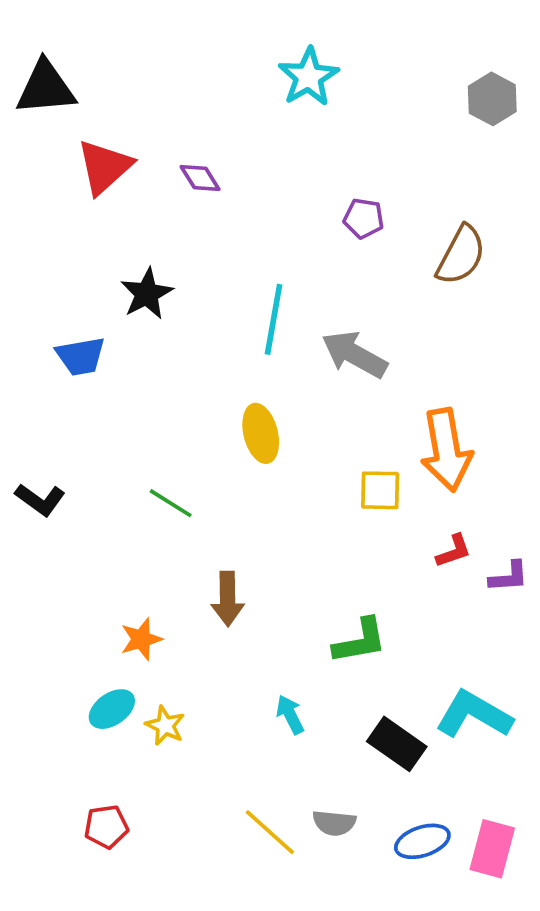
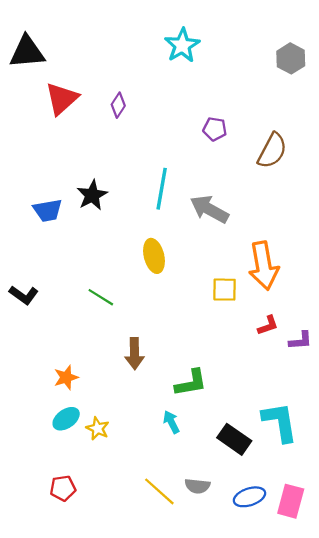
purple diamond: (200, 178) -> (118, 105), turned 65
black star: (147, 294) -> (92, 195), moved
orange star: (141, 639) -> (66, 377), moved
green L-shape: (360, 641) -> (191, 383), moved
cyan L-shape: (474, 715) -> (280, 422), turned 51

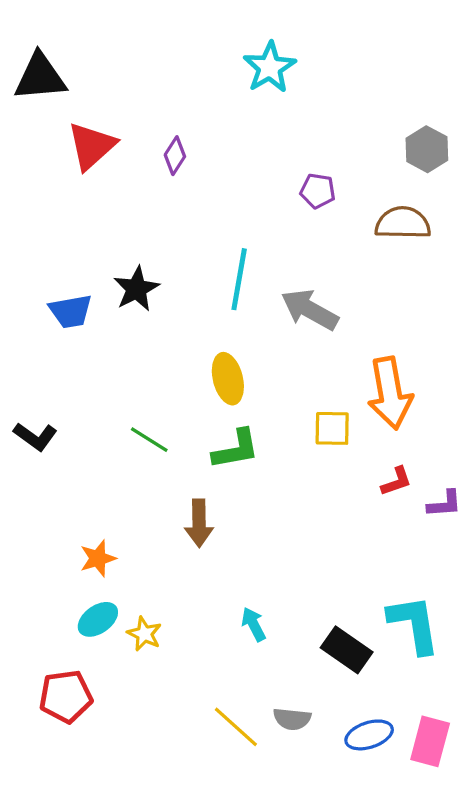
gray hexagon: (291, 58) -> (427, 149), moved
brown semicircle: (272, 151) -> (403, 223), turned -117
green L-shape: (191, 383) -> (236, 449), moved
red pentagon: (63, 488) -> (66, 696), moved, size x1.4

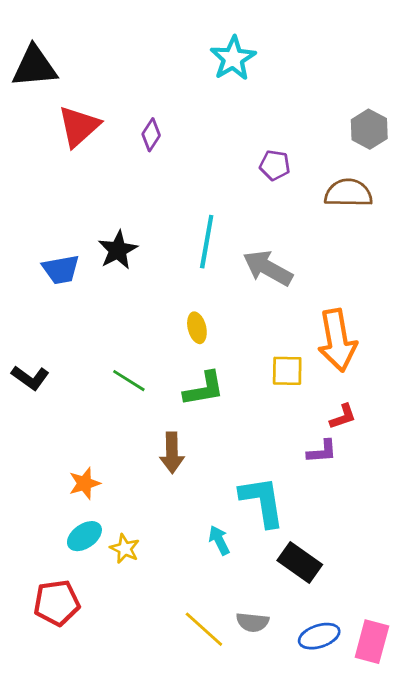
yellow ellipse: (228, 379) -> (197, 328), size x0.7
purple L-shape: (444, 504) -> (322, 451), moved
cyan L-shape: (414, 624) -> (262, 501), moved

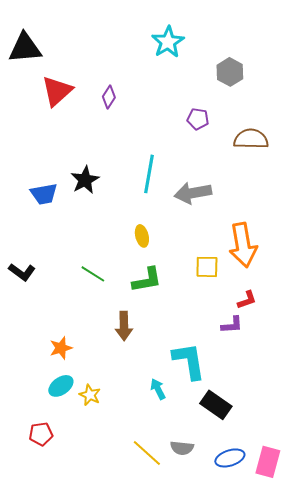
gray hexagon: (369, 129) -> (230, 72), moved
gray arrow: (268, 268) -> (193, 193), turned -39
red pentagon: (57, 603) -> (41, 434), size x0.7

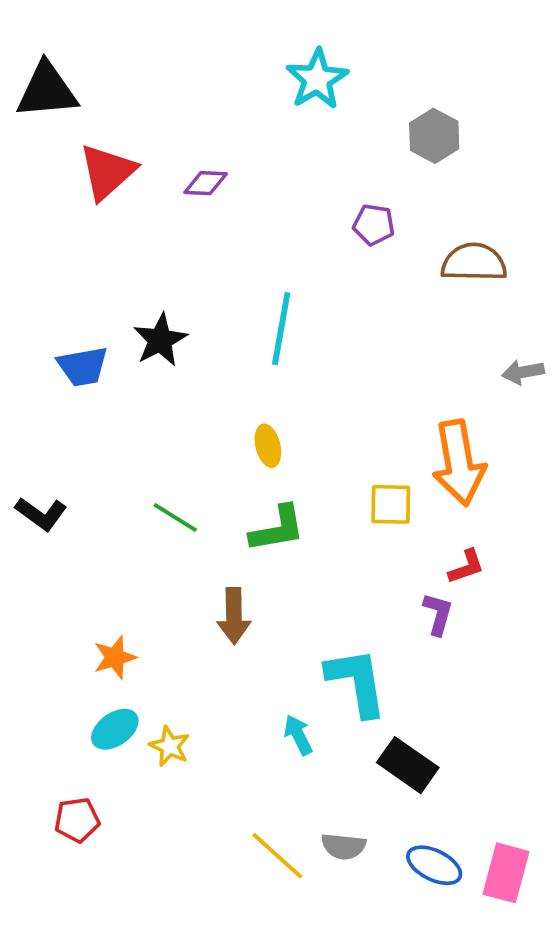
purple diamond: (109, 97) -> (206, 183), turned 60
gray arrow: (193, 193) -> (523, 372), moved, size x0.6
purple L-shape: (232, 325) -> (438, 614), turned -70
blue ellipse: (230, 458) -> (434, 865), turned 44

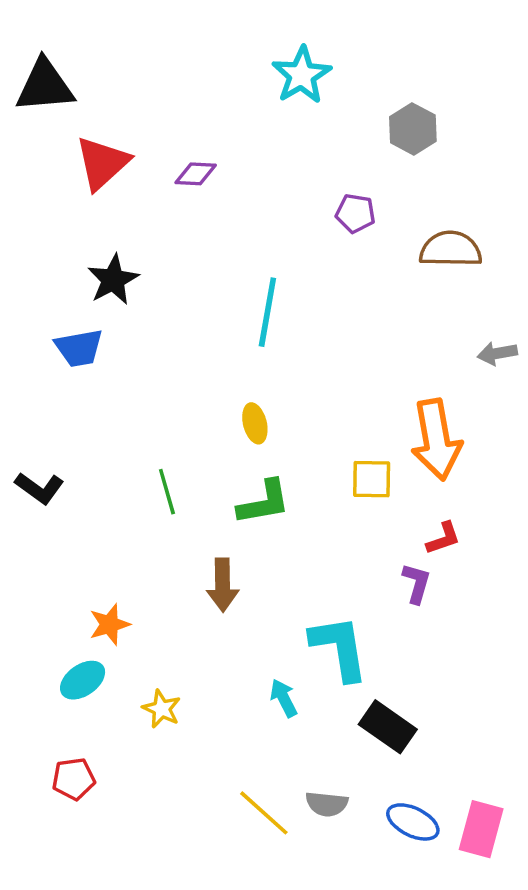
black star: (160, 340) -> (113, 280), moved
green line: (175, 518) -> (167, 492), turned 42
cyan ellipse: (115, 729) -> (83, 680), moved

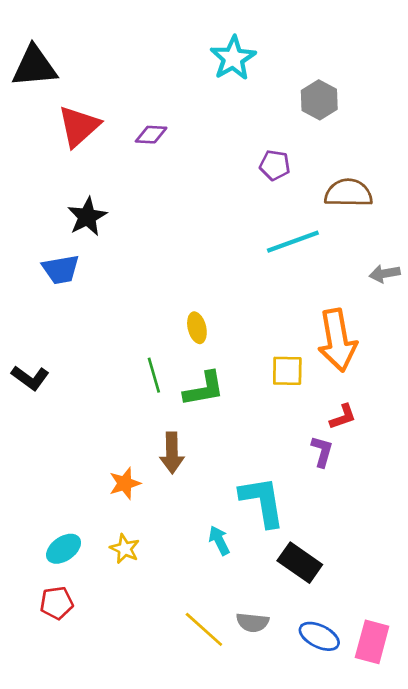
cyan line: (267, 312) -> (293, 242), moved, turned 60
green line: (167, 492) -> (154, 375), moved
orange star: (109, 624) -> (125, 483), moved
cyan ellipse: (83, 680) -> (64, 549), moved

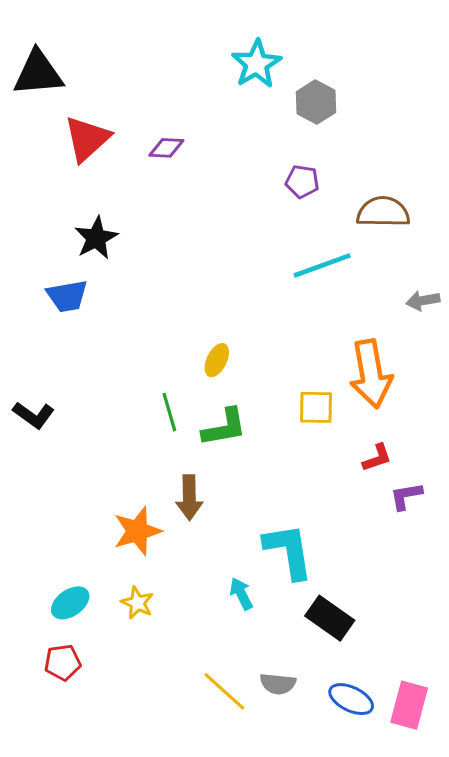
gray hexagon: (319, 100) -> (316, 102), moved
yellow ellipse: (197, 328) -> (217, 360), turned 40
purple L-shape: (322, 451) -> (406, 496), moved, turned -116
orange star: (125, 483) -> (137, 531), size x1.4

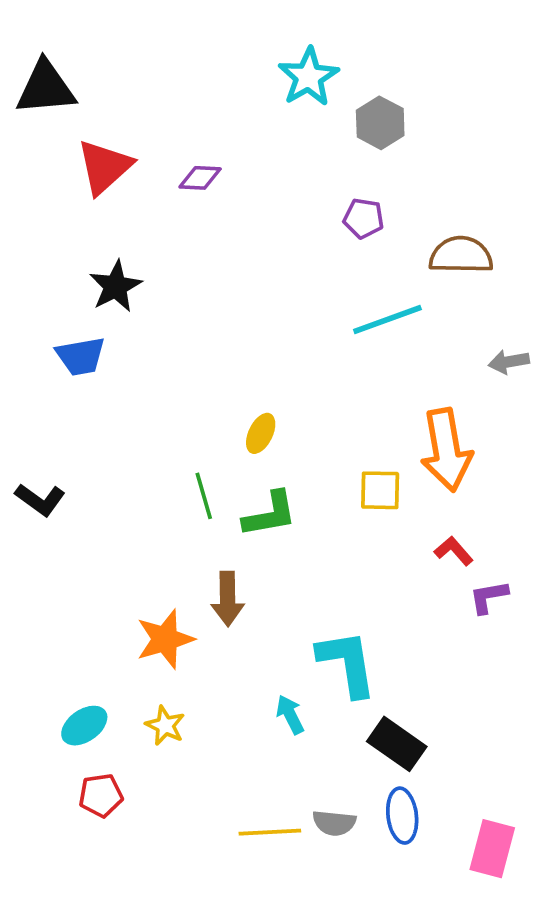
red L-shape: (377, 458) -> (454, 551), turned -112
red pentagon: (63, 662) -> (101, 795), moved
yellow line: (224, 691) -> (270, 832), turned -45
blue ellipse: (351, 699) -> (402, 816), moved, turned 57

